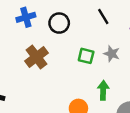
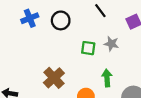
brown cross: (36, 57) -> (54, 78), moved

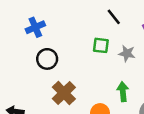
black circle: (61, 20) -> (47, 59), moved
green square: (88, 48) -> (101, 45), moved

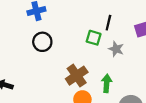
black line: (114, 17) -> (108, 23), moved, turned 42
brown cross: (64, 93) -> (77, 76), moved

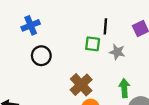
green arrow: (107, 83) -> (124, 88), moved

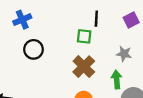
gray star: (117, 52) -> (124, 54), moved
brown cross: (81, 85) -> (84, 67), moved

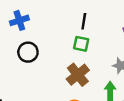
black line: (96, 19) -> (84, 21), moved

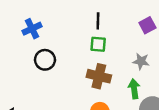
brown cross: (78, 75) -> (99, 76), turned -30

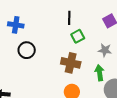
blue cross: (32, 29) -> (16, 25), turned 35
green square: (98, 44) -> (78, 36), moved, turned -32

